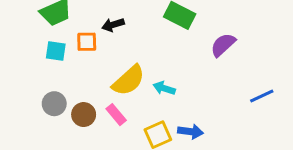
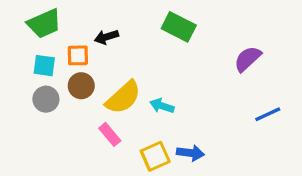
purple semicircle: (223, 45) -> (248, 59), moved
gray circle: (54, 104) -> (46, 99), moved
brown circle: (84, 115) -> (81, 86), moved

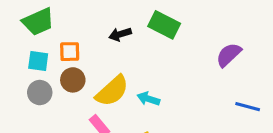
black arrow: (106, 37) -> (120, 34), moved
blue line: (268, 114) -> (248, 107), turned 40

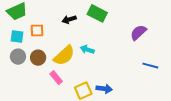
brown circle: (73, 80) -> (38, 58), moved
cyan arrow: (148, 99) -> (87, 50), moved

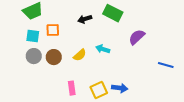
purple semicircle: (138, 32) -> (137, 37), moved
yellow semicircle: (64, 56) -> (80, 55), size x0.6
pink rectangle: (56, 78) -> (72, 88), moved, turned 32

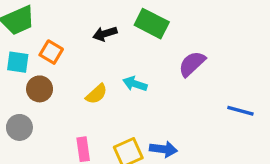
orange square: (53, 30) -> (51, 52), turned 32
gray circle: (34, 56) -> (19, 127), moved
brown circle: (54, 57) -> (40, 89), moved

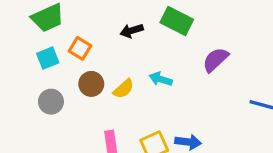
cyan square: (18, 62) -> (48, 58), turned -30
brown circle: (40, 89) -> (91, 84), moved
gray circle: (19, 127) -> (51, 102), moved

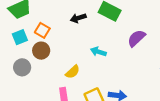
brown circle: (91, 84) -> (41, 51), moved
yellow semicircle: (124, 89) -> (73, 72), moved

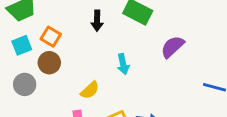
black arrow: (78, 18) -> (97, 21), turned -72
cyan arrow: (98, 52) -> (123, 64), turned -120

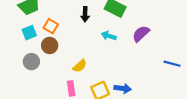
cyan arrow: (123, 64) -> (109, 36), moved, turned 120

